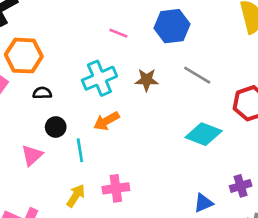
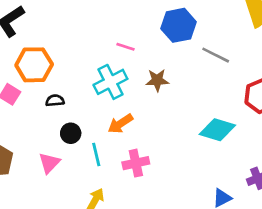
pink line: (118, 33) -> (126, 47), moved
gray line: (197, 75) -> (216, 55), moved
pink cross: (116, 188) -> (136, 163), moved

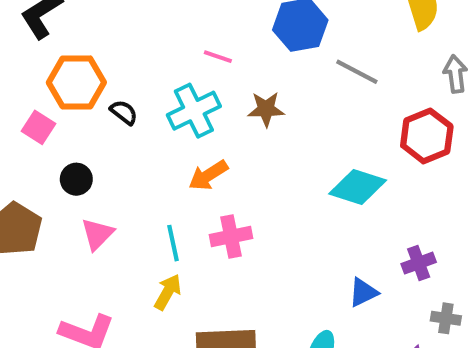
black semicircle: (55, 101) -> (124, 112), moved, turned 42
black circle: (71, 133) -> (76, 179), moved
cyan line: (96, 154) -> (173, 243), moved

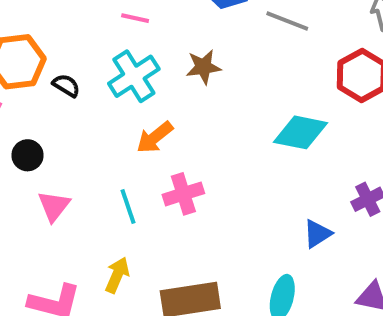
pink line: (218, 57) -> (135, 18), moved
yellow arrow: (168, 292) -> (117, 275), moved

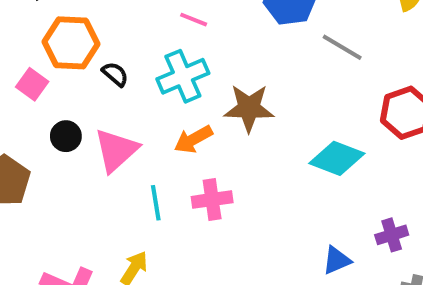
brown star: (203, 67) -> (249, 108), moved, size x1.4
pink triangle: (54, 206) -> (116, 150), moved, size x1.4

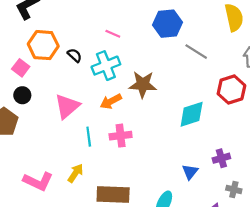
black semicircle: (115, 74) -> (75, 55), moved
black circle: (66, 136) -> (22, 95), moved
cyan diamond: (337, 158) -> (192, 114), turned -40
blue triangle: (337, 260) -> (190, 172), turned -30

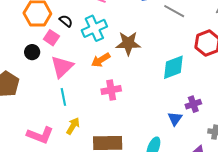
pink square: (21, 68) -> (51, 38), moved
black circle: (22, 95) -> (32, 52), moved
cyan line: (89, 137) -> (63, 97), moved
purple cross: (221, 158) -> (193, 104), moved

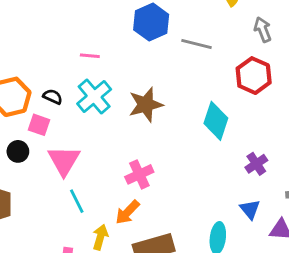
orange arrow: (101, 60) -> (127, 212), moved
cyan diamond: (173, 67) -> (216, 121), turned -36
blue triangle: (175, 119) -> (250, 209), moved

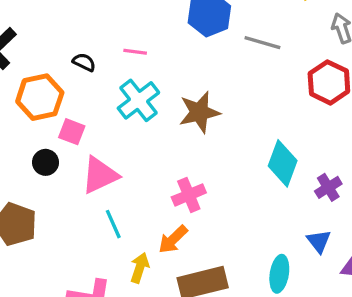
black semicircle: (53, 97) -> (84, 62), moved
cyan diamond: (216, 121) -> (283, 163), moved
pink triangle: (64, 161) -> (100, 175), turned 32

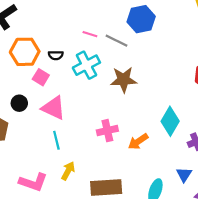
gray line: (262, 43) -> (117, 41), moved
black semicircle: (84, 62) -> (56, 55), moved, turned 144
black circle: (46, 162) -> (19, 103), moved
pink triangle: (100, 175) -> (53, 108), turned 40
orange arrow: (173, 239) -> (138, 141), moved

